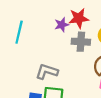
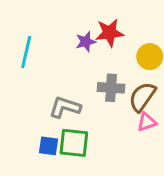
gray cross: (81, 42) -> (111, 88), moved

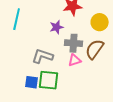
purple star: (86, 42) -> (57, 27), moved
pink triangle: (147, 122) -> (75, 60), moved

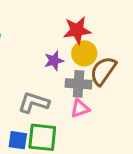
yellow circle: (100, 22) -> (84, 53), moved
brown semicircle: (95, 49) -> (103, 71), moved

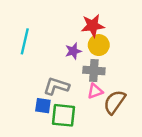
brown semicircle: (103, 71) -> (115, 102), moved
blue square: (18, 140) -> (43, 106), moved

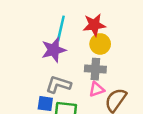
cyan line: (25, 41) -> (61, 28), moved
purple star: (73, 51) -> (54, 50), moved, size x1.5

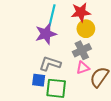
gray cross: (95, 69) -> (82, 50), turned -30

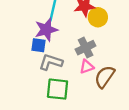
yellow circle: (86, 29) -> (98, 17), moved
blue square: (39, 80) -> (38, 45), moved

